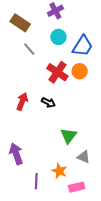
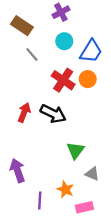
black arrow: (48, 102) -> (53, 114), size x1.6

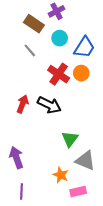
brown rectangle: (22, 26) -> (34, 24), moved
gray triangle: (92, 174) -> (85, 161), size x1.5
purple line: (40, 201) -> (22, 191), moved

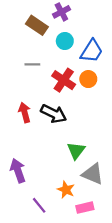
gray line: (30, 50) -> (32, 64), moved, turned -48
red arrow: (23, 104) -> (25, 113), turned -36
purple line: (22, 191) -> (39, 205), moved, turned -42

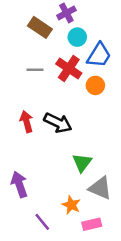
cyan circle: (65, 41) -> (77, 37), moved
red cross: (64, 80) -> (69, 68), moved

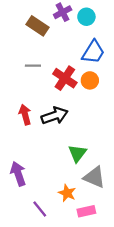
cyan circle: (77, 37) -> (86, 17), moved
red cross: (69, 68) -> (65, 78), moved
black arrow: (58, 123) -> (55, 116), turned -45

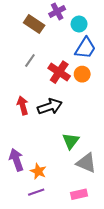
cyan circle: (86, 17) -> (79, 24), moved
gray line: (33, 66) -> (30, 61), turned -56
orange star: (67, 193) -> (38, 171), moved
purple line: (40, 209) -> (36, 192), turned -70

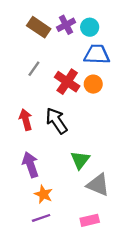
purple cross: (57, 11) -> (66, 25), moved
blue trapezoid: (85, 48) -> (97, 54), turned -120
black arrow: (50, 107) -> (56, 121), turned -105
purple arrow: (16, 160) -> (30, 165), moved

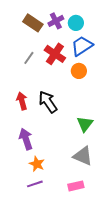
blue trapezoid: (97, 54) -> (82, 46), turned -35
red cross: (67, 82) -> (55, 54), moved
green triangle: (80, 160) -> (85, 124), moved

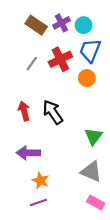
blue trapezoid: (82, 46) -> (90, 50), turned -35
red cross: (55, 54) -> (60, 59), turned 30
purple arrow: (26, 139) -> (28, 153), turned -70
pink rectangle: (76, 186) -> (96, 202), moved, turned 42

